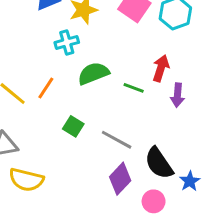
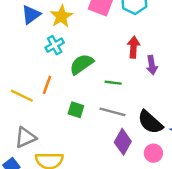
green line: (134, 88) -> (113, 83), moved

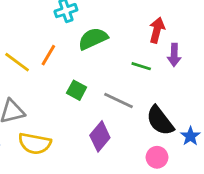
green line: (113, 83) -> (141, 66), moved
purple diamond: (123, 142) -> (100, 136), moved

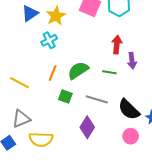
green semicircle: (93, 39) -> (78, 70), moved
orange line: (48, 55) -> (53, 73), moved

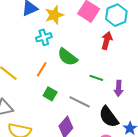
red arrow: (117, 45) -> (107, 41), moved
purple arrow: (132, 61) -> (119, 88), moved
green semicircle: (78, 70) -> (68, 57), moved, turned -120

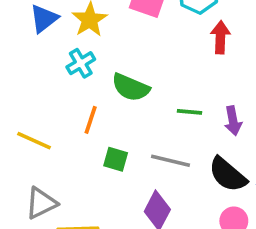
red arrow: (107, 41) -> (220, 37), moved

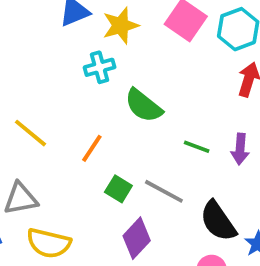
orange line: (91, 120) -> (92, 148), moved
purple arrow: (233, 121) -> (240, 149), moved
green square: (116, 159) -> (118, 189), moved

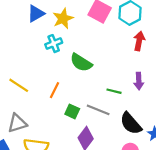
green line: (197, 147) -> (114, 91), moved

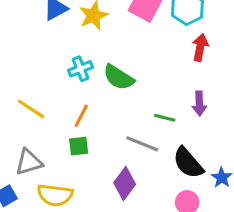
cyan cross: (54, 44) -> (81, 69), moved
green square: (72, 111) -> (79, 146), moved, turned -32

